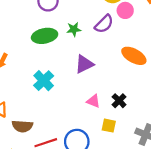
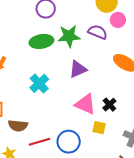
purple semicircle: (104, 24) -> (98, 32), turned -114
green star: (74, 29) -> (69, 36), size x1.6
pink triangle: (93, 101) -> (85, 104), size x1.6

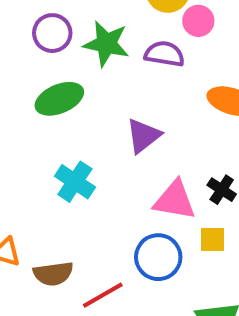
green star: (69, 36) -> (106, 44), moved, turned 30
blue circle: (69, 142) -> (158, 257), moved

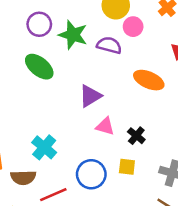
green ellipse: (59, 99) -> (39, 67), turned 56
cyan cross: (75, 182) -> (44, 147), moved
pink triangle: (175, 200) -> (105, 126), moved, size x0.7

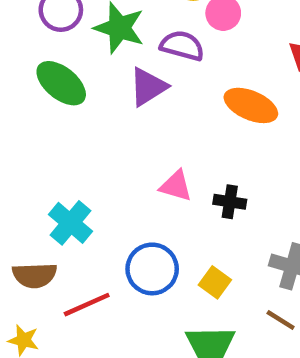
purple triangle: (90, 96) -> (148, 87), moved
black cross: (136, 136) -> (230, 202), turned -30
yellow square: (127, 167) -> (215, 282), moved, turned 30

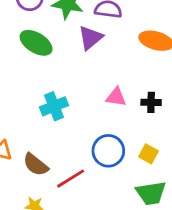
cyan cross: (70, 223) -> (54, 106), moved, turned 36
brown semicircle: (35, 275) -> (36, 165), turned 48

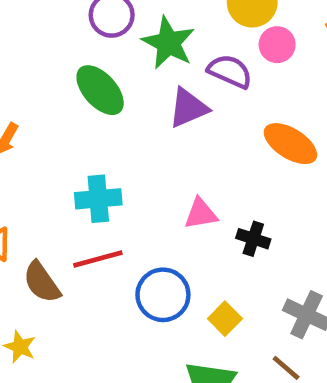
pink triangle: (116, 97) -> (201, 214), turned -35
red line: (71, 179) -> (98, 259), moved

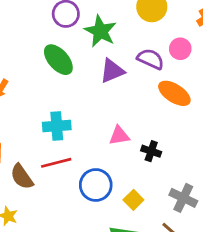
pink circle: (277, 45) -> (180, 49), moved
purple semicircle: (230, 71) -> (151, 59), moved

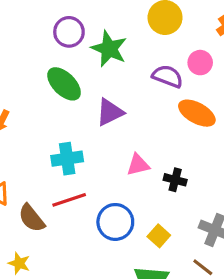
purple triangle: (112, 71) -> (110, 112), moved

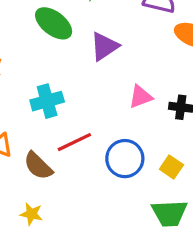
cyan cross: (67, 159) -> (47, 101), moved

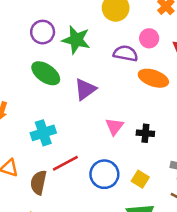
pink triangle: (141, 97) -> (114, 126), turned -30
brown semicircle: (38, 166) -> (38, 183), turned 60

